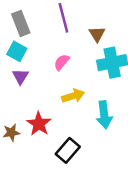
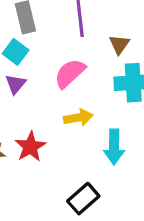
pink semicircle: (62, 62) -> (70, 73), size x1.5
black rectangle: (68, 150) -> (83, 199), moved

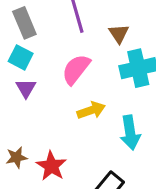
red star: (30, 147) -> (51, 166), moved

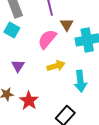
brown triangle: (119, 34) -> (67, 25), moved
purple triangle: (26, 88) -> (18, 66), moved

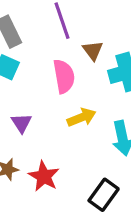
pink semicircle: (47, 39) -> (64, 76), turned 135

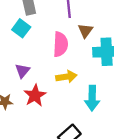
red star: (44, 176) -> (35, 96), moved

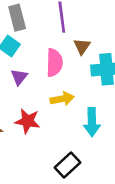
purple triangle: (22, 71) -> (19, 77), moved
red star: (35, 96) -> (28, 121), turned -30

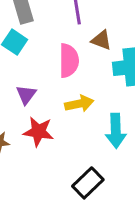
brown triangle: (82, 46) -> (101, 40), turned -42
purple triangle: (19, 77) -> (26, 95), moved

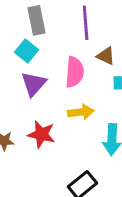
purple triangle: (26, 95) -> (34, 84), moved, size x1.4

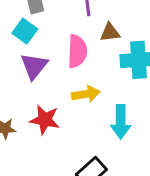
brown triangle: (106, 56) -> (110, 33), turned -30

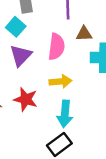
cyan arrow: (121, 122) -> (65, 114), moved

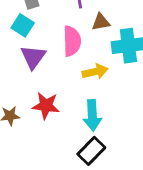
yellow arrow: (60, 81) -> (95, 72), moved

